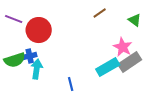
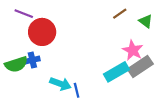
brown line: (100, 13) -> (120, 14), moved
purple line: (14, 19) -> (24, 14), moved
cyan arrow: (37, 69) -> (60, 84), moved, turned 102

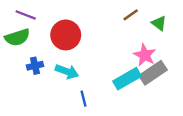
red circle: (42, 32) -> (66, 35), moved
green semicircle: (16, 64) -> (17, 37), moved
cyan arrow: (60, 84) -> (67, 72), moved

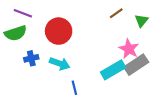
green triangle: (159, 23) -> (141, 21), turned 32

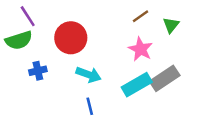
purple line: (23, 13) -> (28, 16), turned 36
pink star: (129, 49) -> (140, 49), moved
cyan arrow: (60, 64) -> (89, 75), moved

